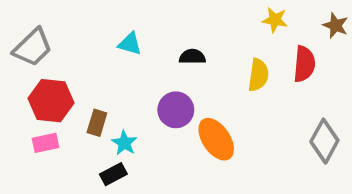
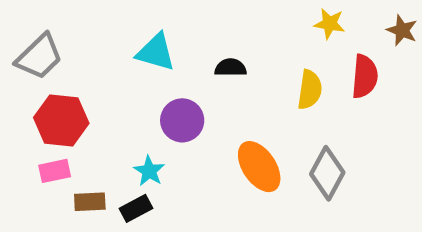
cyan triangle: (130, 44) -> (156, 52), size x1.4
purple circle: (176, 110) -> (182, 120), moved
brown rectangle: (97, 123) -> (90, 202), moved, turned 70
gray diamond: (324, 141) -> (327, 173), moved

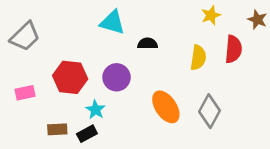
yellow star: (329, 24) -> (211, 15), turned -30
cyan triangle: (156, 52) -> (112, 22), moved
red hexagon: (61, 120) -> (70, 77), moved
pink rectangle: (55, 171) -> (25, 93), moved

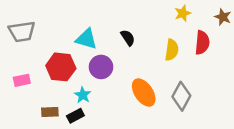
cyan triangle: (112, 22) -> (86, 39), moved
gray trapezoid: (25, 36) -> (22, 32), turned 36
black semicircle: (148, 44) -> (128, 38), turned 56

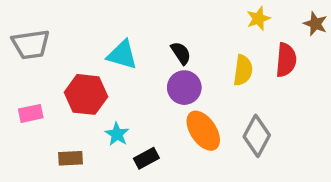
purple circle: (101, 67) -> (184, 88), moved
black rectangle: (75, 116) -> (146, 158), moved

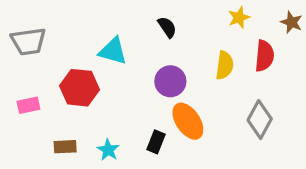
black semicircle: (181, 53) -> (167, 27), moved
cyan star: (117, 134) -> (108, 150), moved
gray diamond: (257, 136) -> (260, 120), moved
black rectangle: (146, 158) -> (156, 142), moved, turned -40

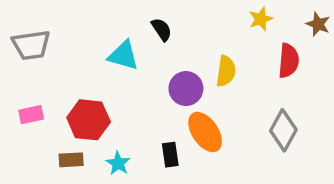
black semicircle: (167, 27) -> (162, 29), moved
yellow semicircle: (225, 65) -> (226, 71), moved
red hexagon: (79, 88) -> (89, 120), moved
black rectangle: (156, 142) -> (170, 155), turned -30

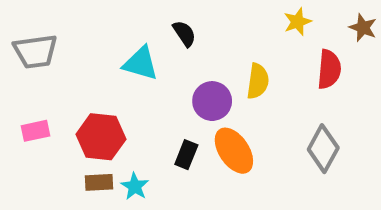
black rectangle: (170, 155) -> (186, 155), moved, turned 30
brown rectangle: (71, 160) -> (99, 182), moved

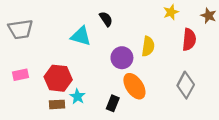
black rectangle: (186, 155) -> (113, 103), moved
cyan star: (135, 186) -> (77, 96), moved

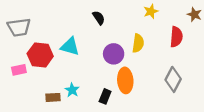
yellow star: (171, 12) -> (151, 11), moved
cyan triangle: (81, 36) -> (70, 46), moved
red hexagon: (58, 78) -> (40, 55), moved
orange ellipse: (134, 86) -> (125, 80), turned 30

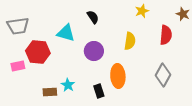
cyan triangle: (70, 46) -> (66, 33), moved
purple circle: (114, 54) -> (94, 51), moved
black rectangle: (105, 96) -> (99, 91), turned -40

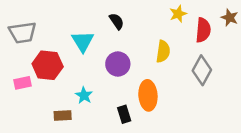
cyan triangle: (66, 33) -> (83, 41), turned 42
red semicircle: (166, 35) -> (203, 30), moved
gray diamond: (163, 75) -> (202, 70), moved
cyan star: (68, 85) -> (84, 95), moved

